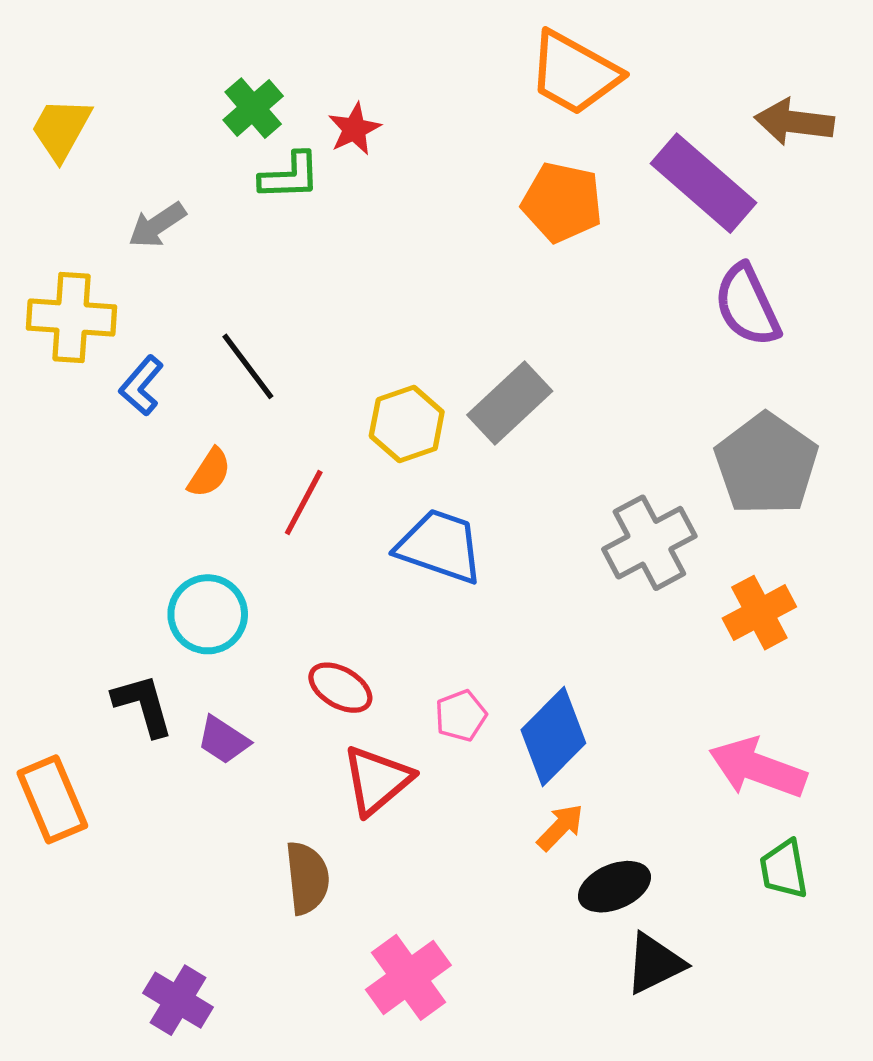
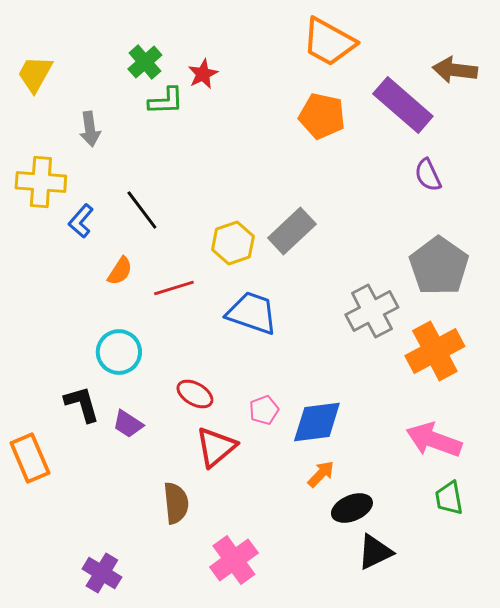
gray arrow: (157, 225) -> (90, 129), turned -64
purple semicircle: (747, 305) -> (428, 175), size x0.7
red line: (304, 503) -> (174, 288), turned 45
orange cross: (759, 613) -> (435, 351), size x1.4
blue diamond: (553, 737) -> (317, 422), turned 38

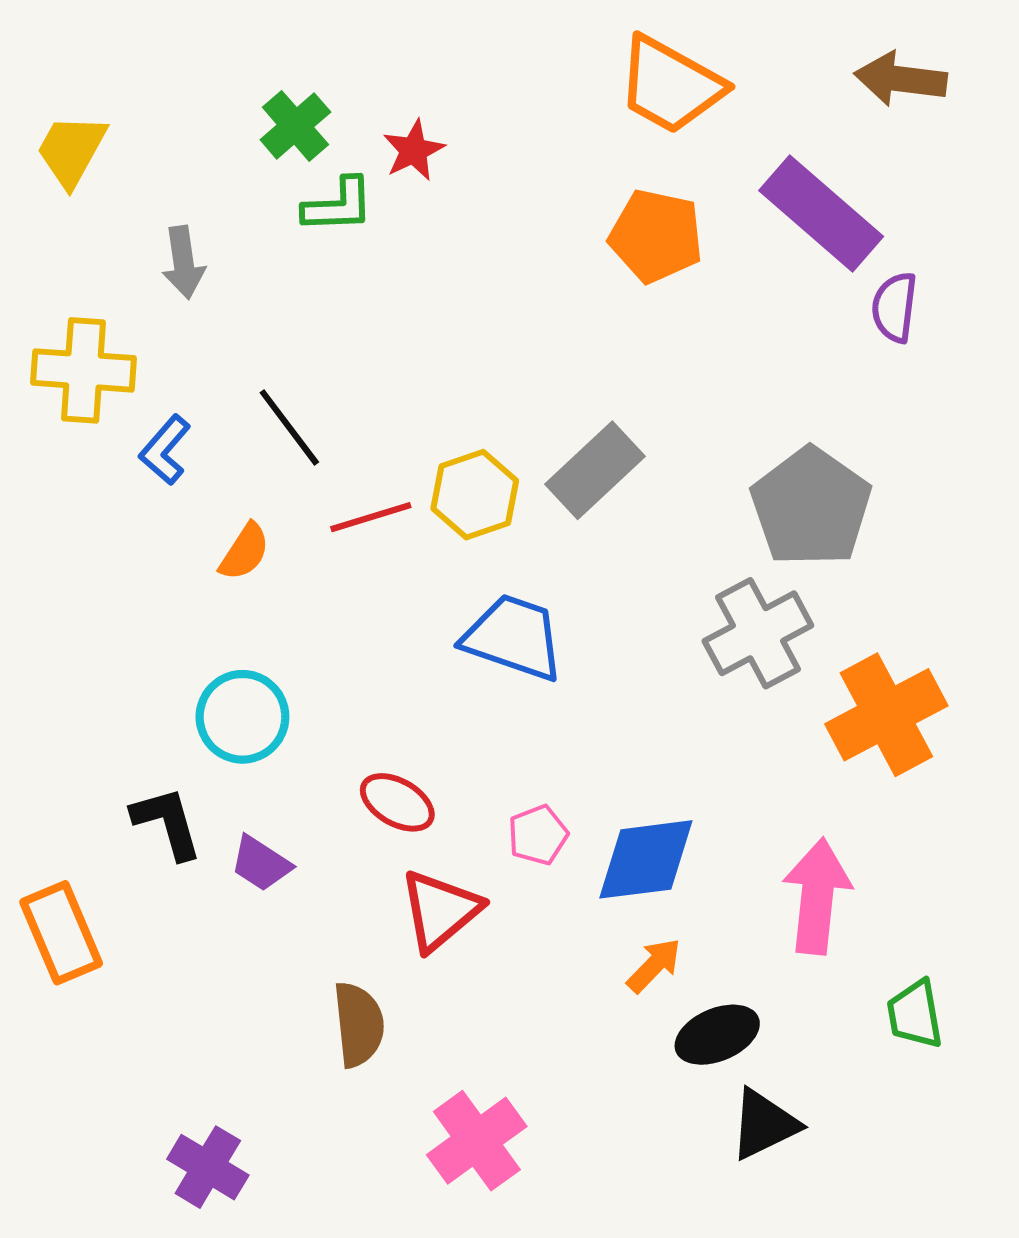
brown arrow: (455, 70) -> (901, 79), moved
purple semicircle: (428, 175) -> (894, 307), moved, turned 32
gray pentagon: (439, 266) -> (811, 507), moved
red line: (174, 288) -> (371, 517), moved
pink arrow: (434, 440) -> (817, 896), moved, turned 76

